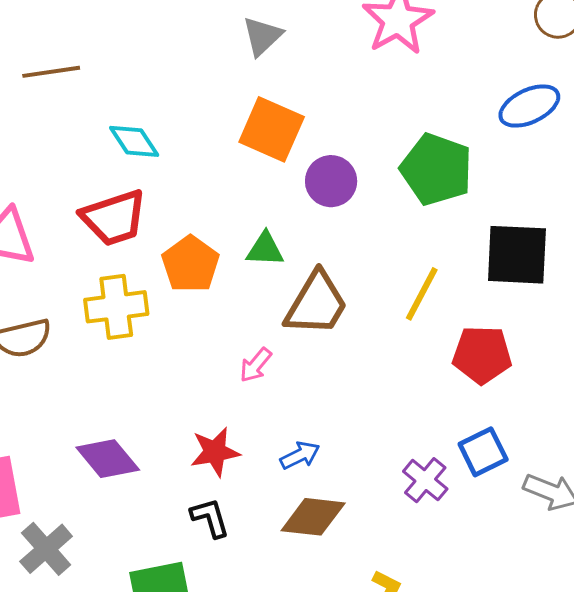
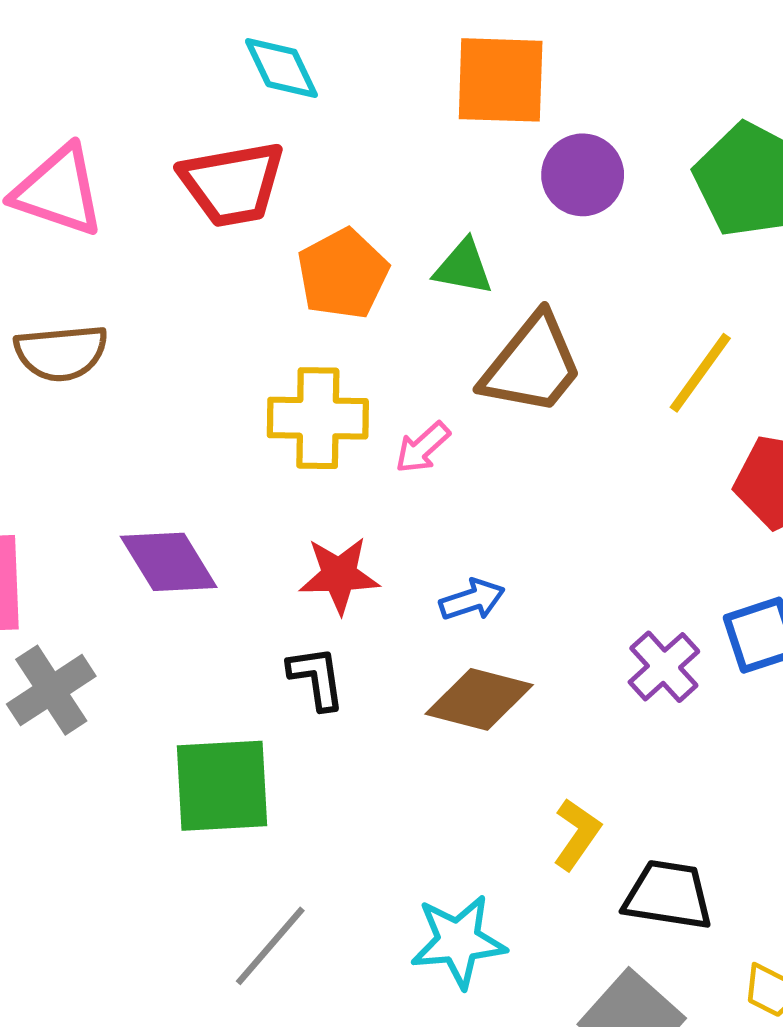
orange square: (272, 129) -> (501, 80), turned -30
yellow cross: (116, 307) -> (318, 418), moved

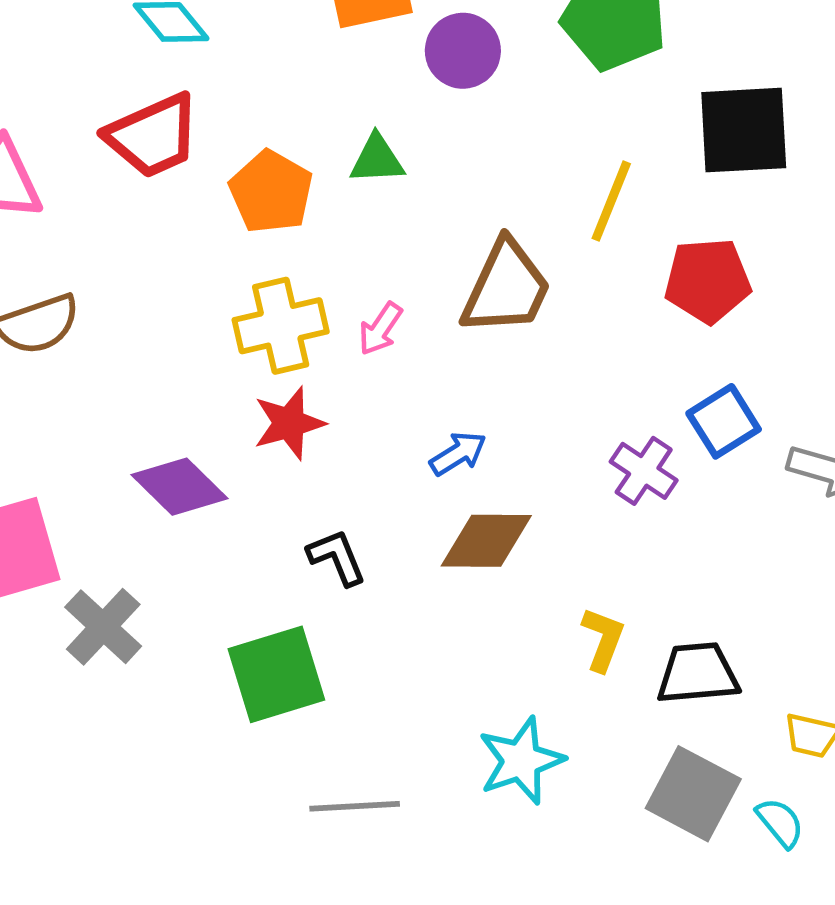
brown trapezoid: (532, 365) -> (506, 288), moved
red star: (339, 575) -> (289, 423), moved
gray line: (270, 946) -> (355, 806), turned 60

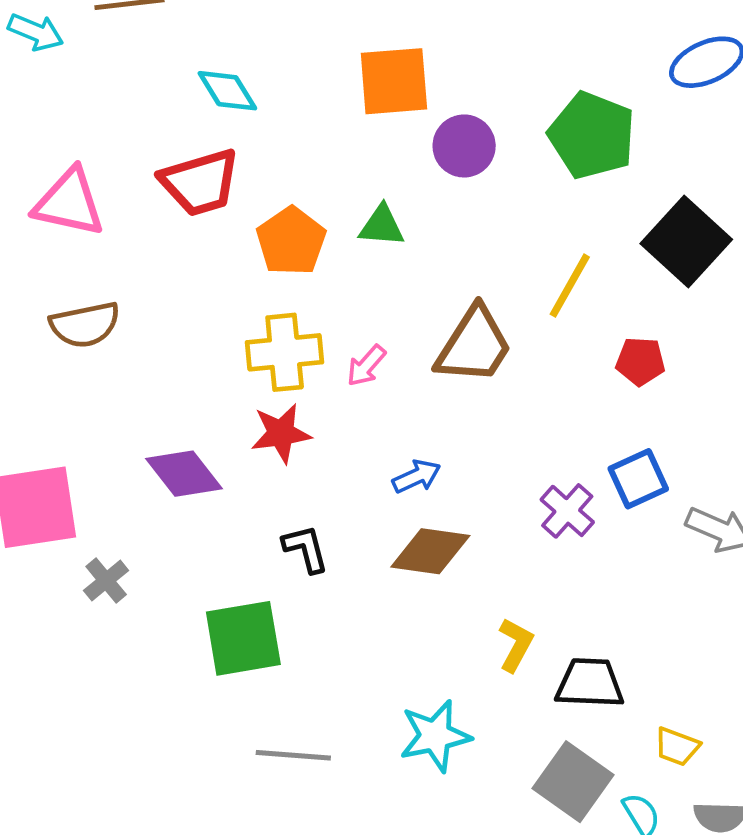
black square: (744, 130) -> (686, 242), turned 38
red pentagon: (708, 280) -> (640, 361), size x0.7
gray cross: (103, 627) -> (106, 581), size x0.7

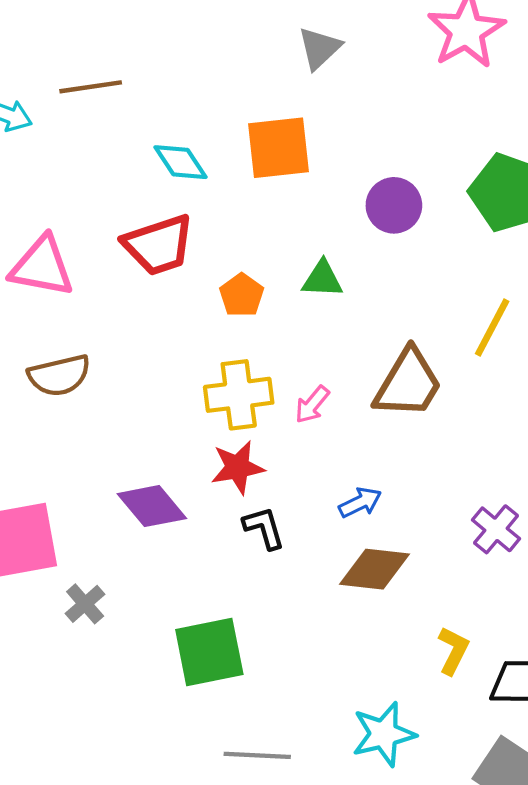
orange square: (394, 81) -> (279, 148), moved
orange pentagon: (291, 241) -> (242, 295), size x0.7
black L-shape: (306, 549) -> (264, 528), moved

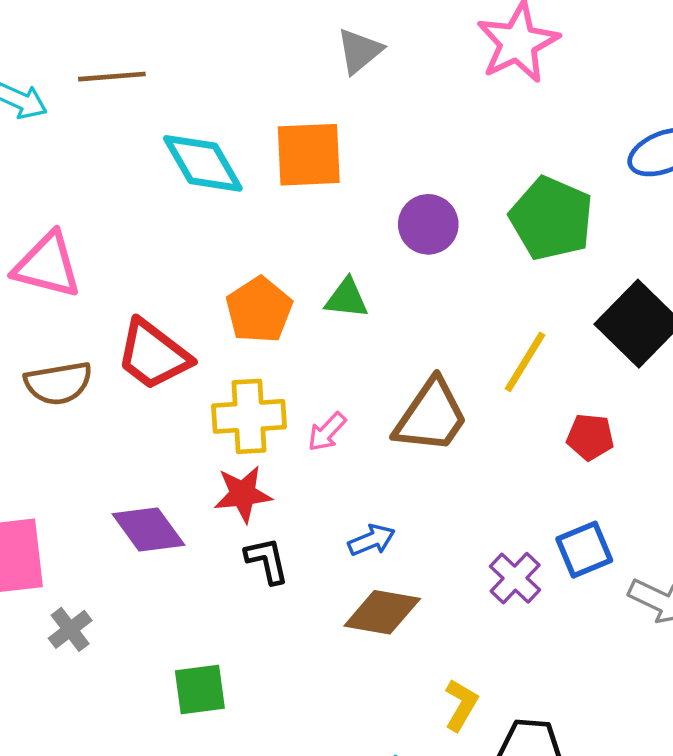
cyan diamond: (181, 162) -> (203, 163), size x1.4
red trapezoid: (159, 245) -> (153, 355), moved, turned 52
orange pentagon: (242, 295) -> (259, 310), size x1.4
green square: (209, 652) -> (200, 690), size x0.7

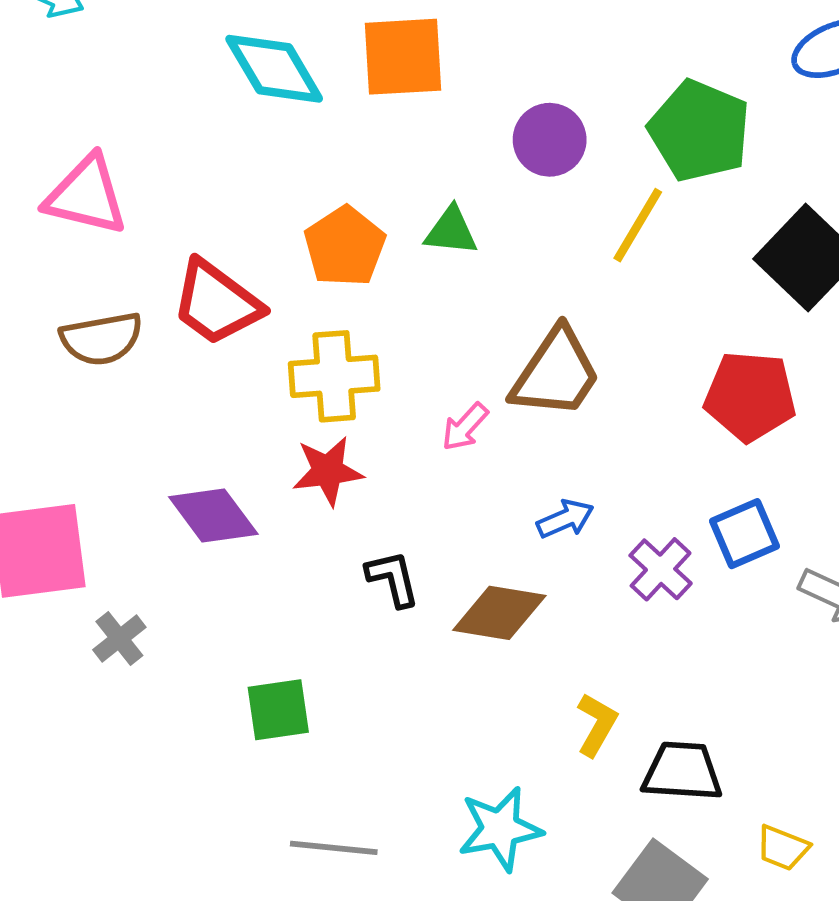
yellow line: (525, 362) -> (638, 225), moved
pink arrow: (327, 432) -> (465, 427), moved
red pentagon: (590, 437) -> (750, 396), size x1.6
blue arrow: (372, 540) -> (565, 519), moved
black L-shape: (267, 560) -> (393, 579), moved

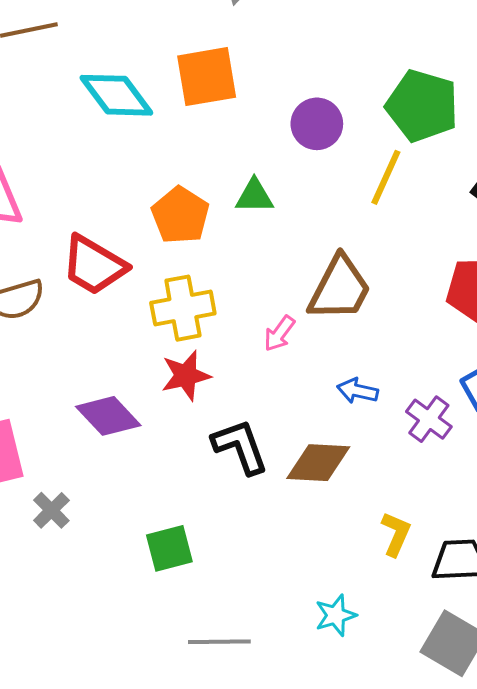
blue arrow: (565, 519) -> (358, 391), turned -138
black L-shape: (393, 579) -> (240, 447), size x1.4
cyan star: (500, 829) -> (336, 615), size x0.7

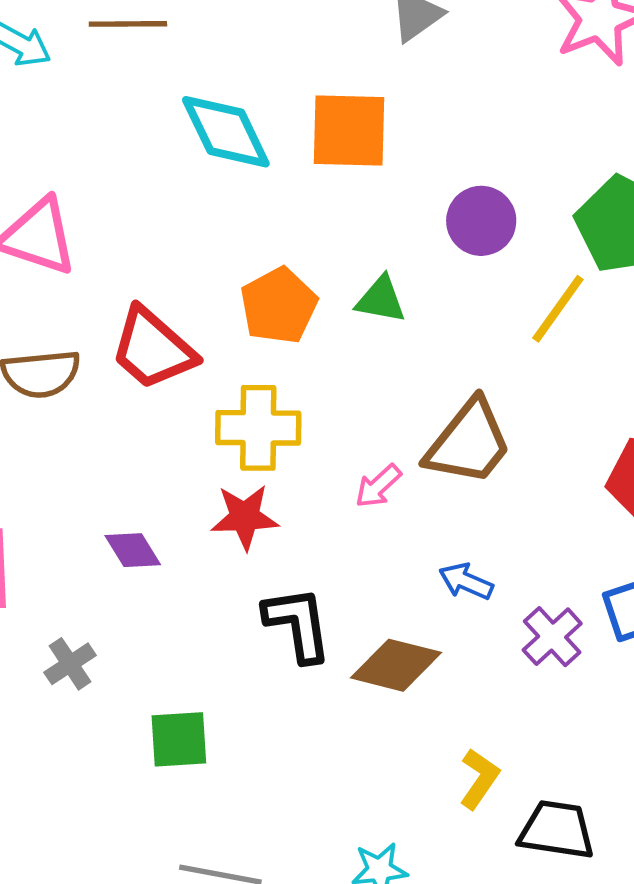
purple diamond: (108, 416) -> (133, 550), size x0.7
gray cross: (51, 510) -> (70, 664), moved

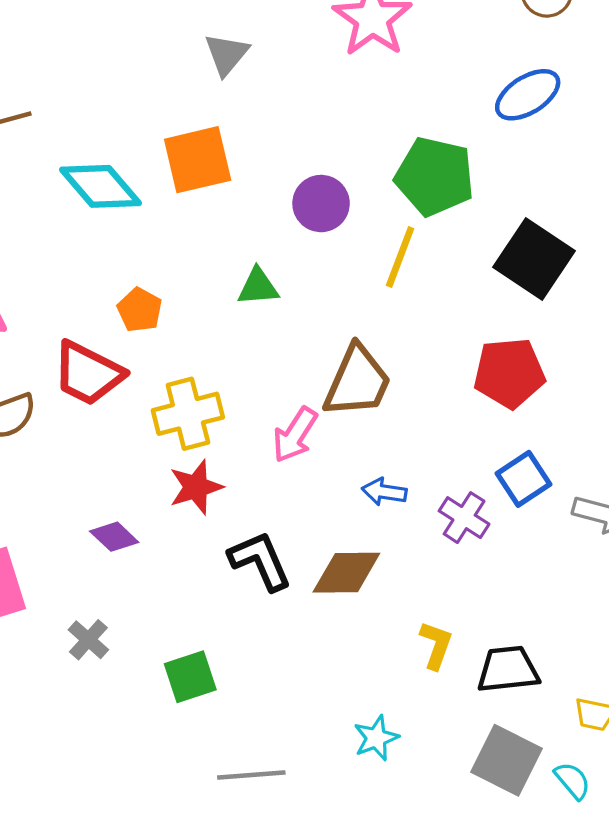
orange pentagon: (279, 306) -> (140, 310), moved, size x0.7
pink arrow: (378, 486) -> (295, 435), size x1.4

